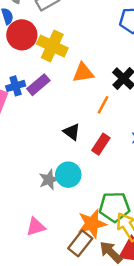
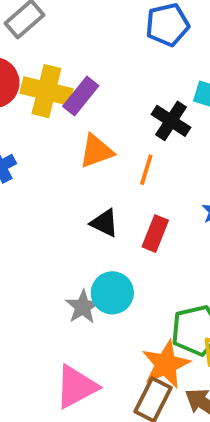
orange triangle: (83, 73) -> (96, 151), moved
purple rectangle: (38, 85) -> (81, 96), moved
pink triangle: (36, 227) -> (76, 387), size x1.4

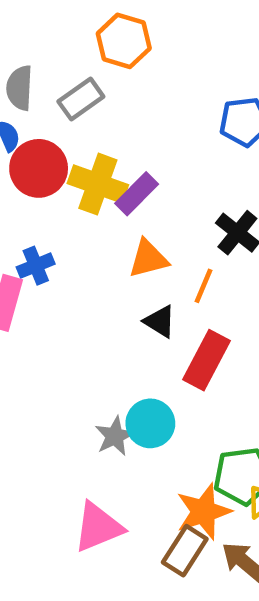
black triangle: (104, 223) -> (160, 321), moved
red rectangle: (155, 234) -> (207, 360), size x1.4

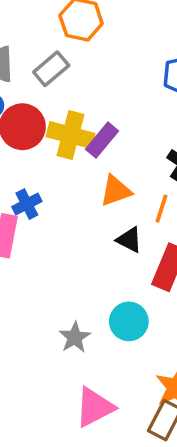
gray star: (115, 436) -> (75, 337), moved

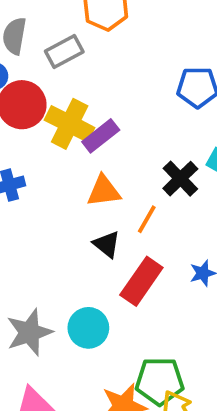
gray star: (75, 337) -> (29, 332), size x1.4

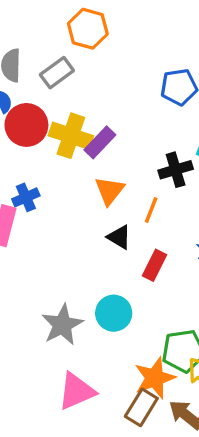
black cross: (180, 179) -> (176, 170), turned 36
orange triangle: (104, 191) -> (110, 191), turned -36
red rectangle: (141, 281) -> (155, 265), size x0.7

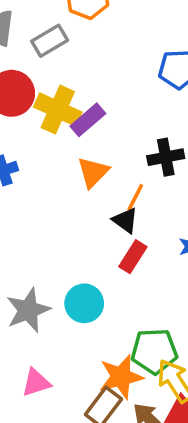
black triangle: (119, 237) -> (125, 220), moved
pink triangle: (76, 391) -> (36, 382), size x0.7

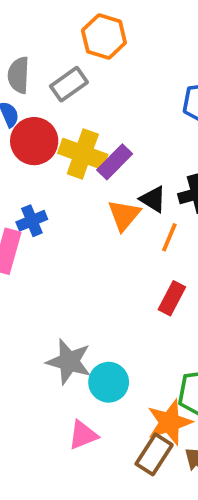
black triangle: (125, 220) -> (153, 199), moved
cyan circle: (84, 303) -> (109, 382), moved
gray star: (28, 310) -> (69, 362), turned -30

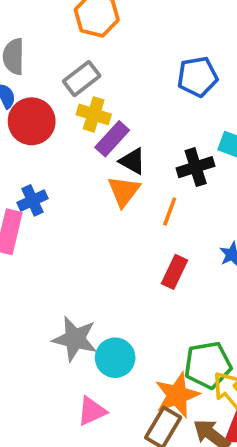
gray rectangle: (69, 84) -> (82, 79), moved
yellow cross: (83, 154) -> (94, 114), moved, size x0.7
black triangle: (153, 199) -> (132, 161), moved

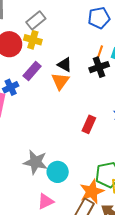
yellow cross: (94, 114) -> (33, 40), moved
purple rectangle: (112, 139) -> (32, 71), moved
orange line: (170, 212) -> (100, 53), moved

